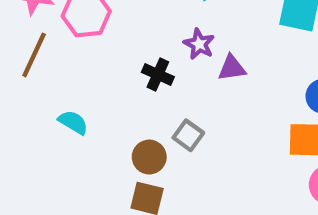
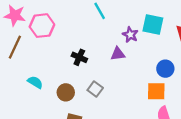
purple star: (199, 44) -> (130, 35), moved
brown circle: (149, 157) -> (66, 92), moved

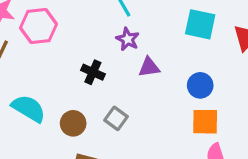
purple star: (130, 35) -> (128, 39), moved
blue circle: (165, 69) -> (200, 85), moved
cyan semicircle: (35, 82) -> (29, 108), size x1.5

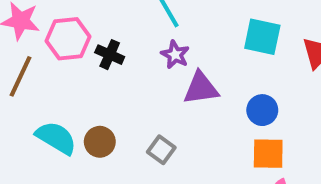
purple triangle: (149, 67) -> (201, 88), size x1.4
black cross: (93, 72) -> (110, 55), moved
brown circle: (73, 123) -> (100, 142), moved

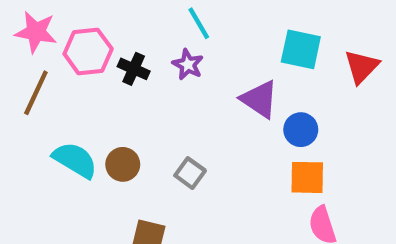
purple star: (175, 55) -> (188, 65), moved
purple triangle: (201, 88) -> (260, 99), moved, turned 42

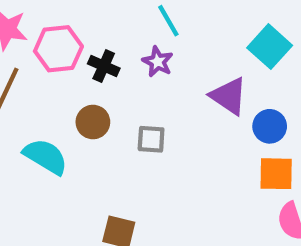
cyan square: (301, 49) -> (270, 47), turned 30
brown circle: (123, 164) -> (93, 122), moved
gray square: (190, 173) -> (151, 139), moved, turned -32

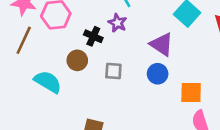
black cross: (104, 66) -> (93, 36), moved
blue circle: (270, 126) -> (158, 74), moved

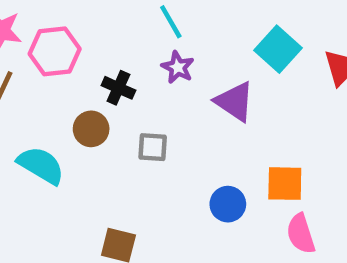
purple star: (117, 23) -> (178, 67), moved
blue circle: (158, 74) -> (228, 204), moved

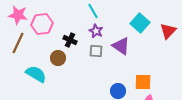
gray square: (153, 147) -> (96, 51), moved

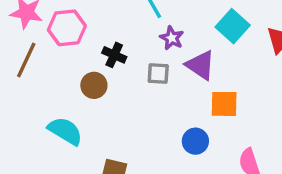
purple star: (96, 31) -> (172, 38), moved
cyan semicircle: (36, 74) -> (65, 131), moved
orange square: (143, 82) -> (224, 104), moved

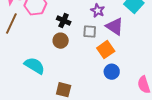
brown circle: (94, 85) -> (61, 41), moved
orange square: (224, 104) -> (106, 50), moved, turned -36

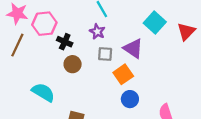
purple star: (98, 10) -> (97, 32), moved
black cross: (64, 20) -> (65, 42), moved

